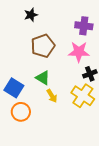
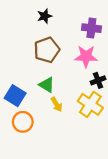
black star: (31, 15) -> (45, 16), moved

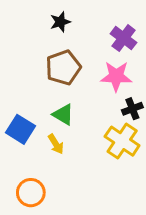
purple cross: (91, 28) -> (124, 38), turned 30
yellow arrow: (57, 104) -> (56, 144), moved
orange circle: (23, 122) -> (31, 193), moved

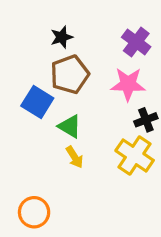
black star: (60, 22) -> (62, 37), moved
blue square: (21, 129) -> (37, 102), moved
yellow arrow: (56, 144) -> (75, 157), moved

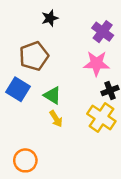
black star: (62, 37) -> (50, 18), moved
brown pentagon: (70, 74) -> (34, 56), moved
blue square: (37, 102) -> (18, 89), moved

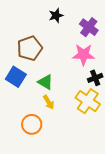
black star: (50, 18) -> (56, 15), moved
orange circle: (25, 160) -> (32, 124), moved

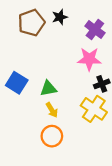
brown pentagon: (30, 48) -> (31, 23), moved
green triangle: (45, 82) -> (48, 88), turned -42
orange circle: (32, 124) -> (52, 136), moved

